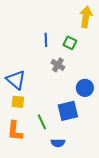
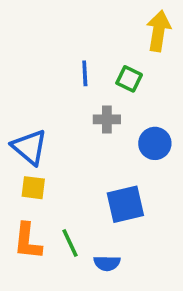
gray cross: (58, 65) -> (107, 119), turned -32
blue circle: (85, 88) -> (155, 143), moved
green line: (42, 122) -> (70, 243), moved

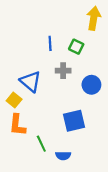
blue triangle: (30, 147) -> (30, 81), moved
yellow square: (33, 188) -> (14, 100), moved, turned 32
orange L-shape: (28, 241) -> (17, 125), moved

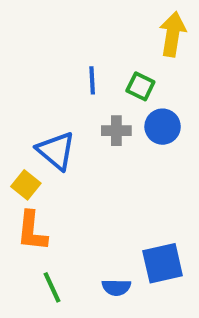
blue circle: (91, 85) -> (163, 127), moved
blue square: (74, 121) -> (163, 263), moved
green line: (41, 144) -> (52, 287), moved

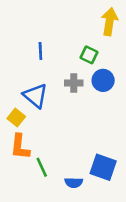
blue line: (92, 80) -> (40, 51), moved
blue square: (163, 263) -> (103, 167), turned 32
green line: (52, 287) -> (42, 167), moved

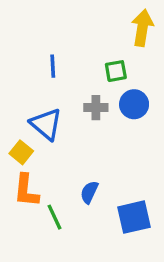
green square: (89, 55) -> (116, 71), turned -36
blue square: (103, 167) -> (134, 217), turned -32
blue semicircle: (74, 183) -> (89, 192), moved, turned 114

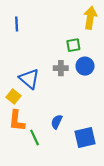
blue line: (53, 66) -> (17, 24), moved

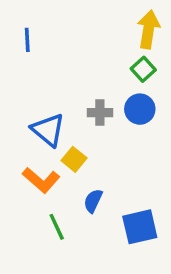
green square: (73, 45) -> (143, 69), moved, turned -32
yellow square: (14, 97) -> (74, 159), moved
orange L-shape: (17, 121) -> (41, 180), moved, turned -55

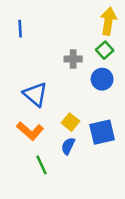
gray cross: (100, 113) -> (73, 59), moved
yellow square: (74, 159) -> (71, 122), moved
blue square: (140, 227) -> (102, 132), moved

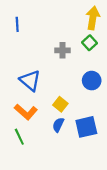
blue circle: (102, 79) -> (92, 81), moved
blue square: (102, 132) -> (86, 127), moved
green line: (42, 165) -> (19, 137), moved

